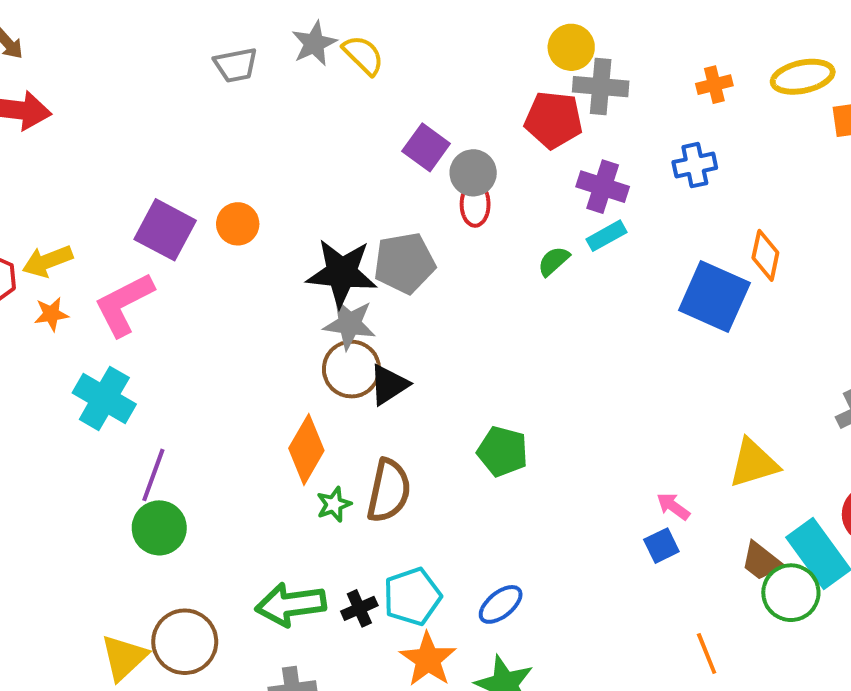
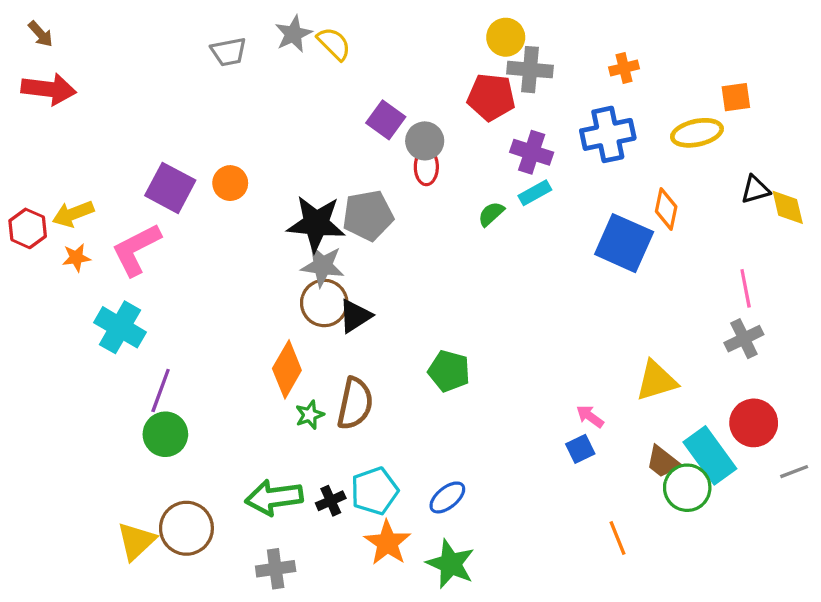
yellow ellipse: (803, 77) -> (697, 133), moved
blue cross: (695, 165) -> (608, 134), size x1.5

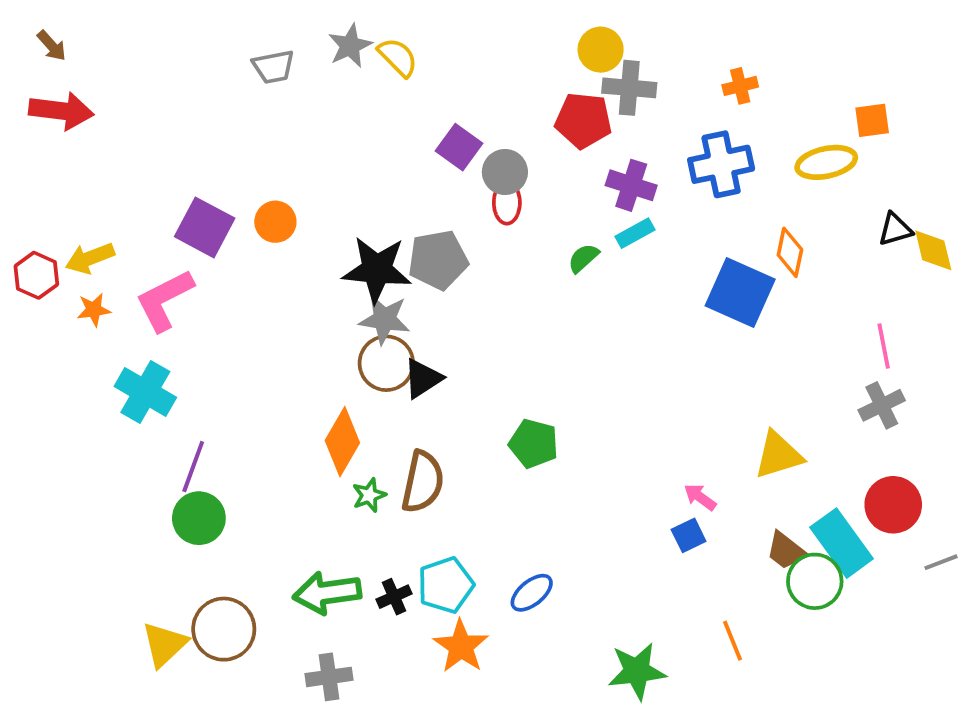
green star: (451, 564) -> (637, 671), moved, turned -30

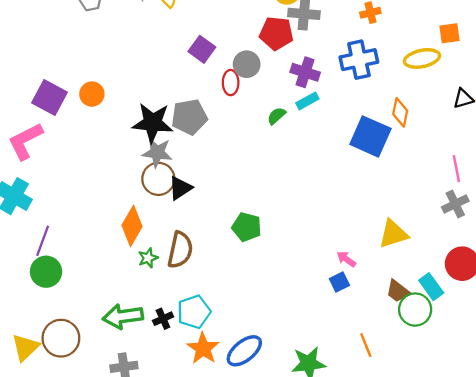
gray circle: (505, 172) -> (247, 64), moved
cyan rectangle: (842, 543) -> (431, 287), size x0.7
blue ellipse: (532, 593) -> (244, 351), moved, size x1.4

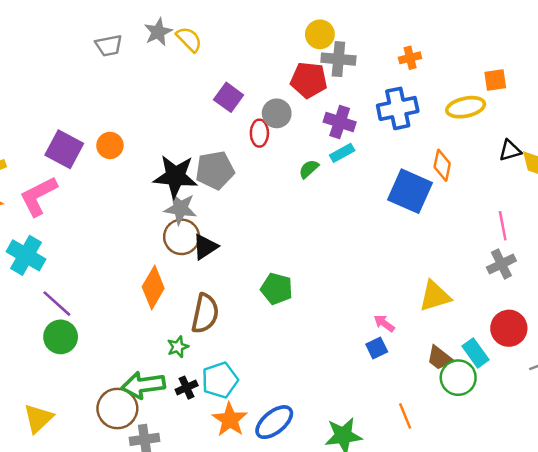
purple line: (43, 241) -> (57, 304), turned -68
green star: (148, 258) -> (178, 347), moved
brown circle: (61, 338) -> (117, 409), moved

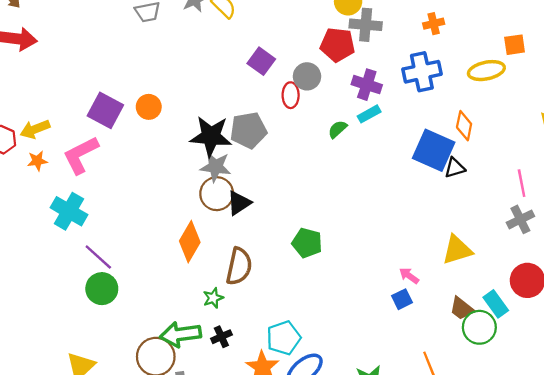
black triangle: (510, 150) -> (455, 168), moved
cyan pentagon: (220, 380) -> (284, 338), moved

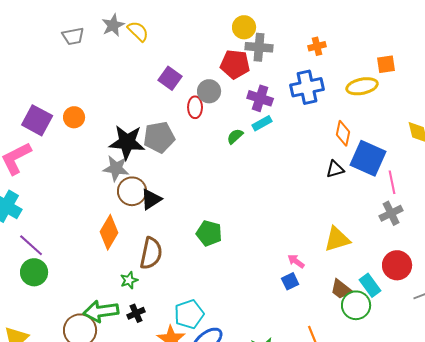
blue square: (434, 150) -> (368, 158), moved
gray star: (216, 167) -> (116, 168), moved

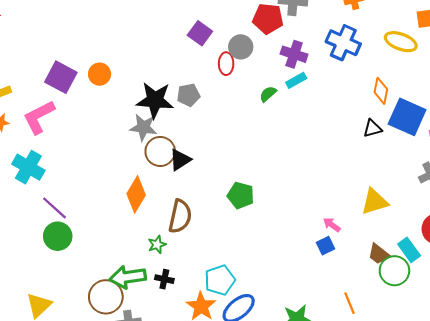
yellow ellipse: (362, 86) -> (401, 42), turned 32
blue cross: (307, 87) -> (343, 43), turned 36
gray pentagon: (159, 137) -> (188, 95), size x0.7
black cross: (136, 313) -> (164, 279), turned 36

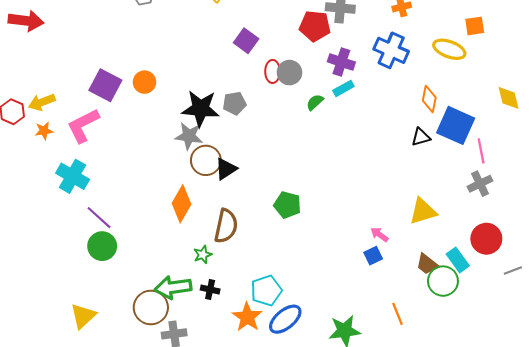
gray circle: (241, 47) -> (289, 73), moved

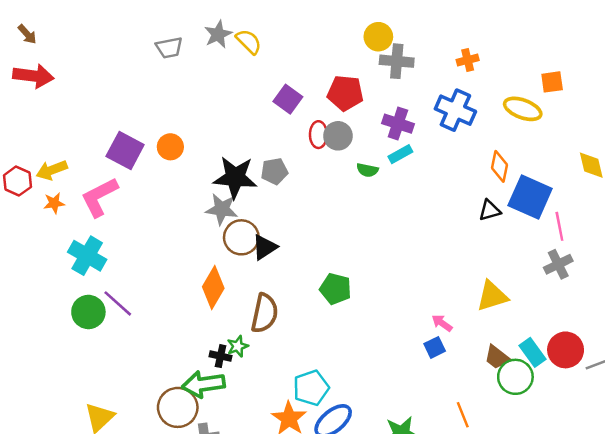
red pentagon: (315, 26) -> (345, 93), moved
green semicircle: (315, 102) -> (367, 170), turned -126
red circle: (486, 239) -> (566, 350), moved
green circle: (102, 246) -> (88, 312), moved
black cross: (210, 290) -> (221, 356), moved

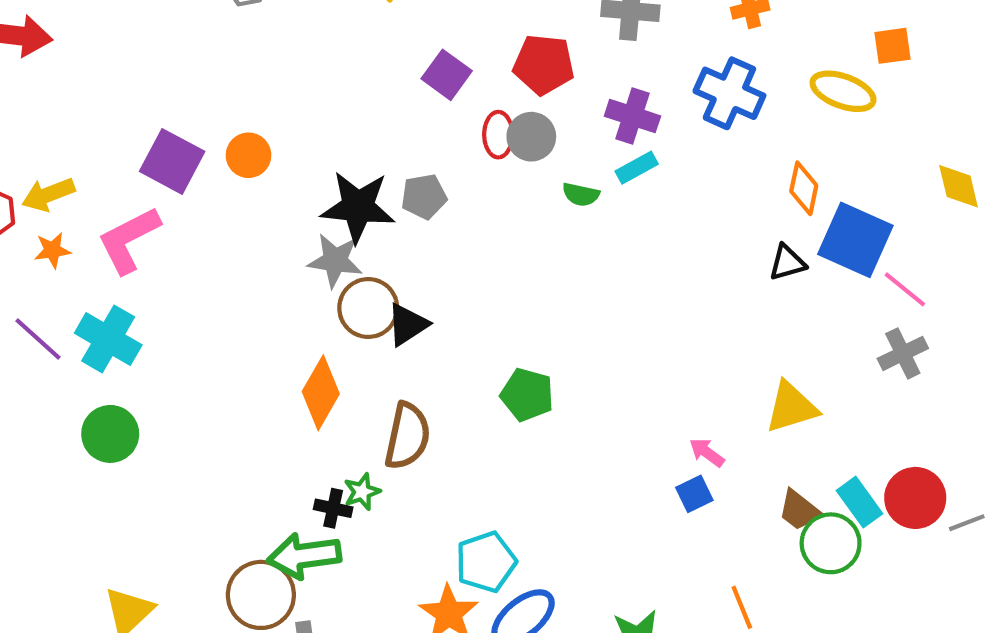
pink line: (559, 226) -> (905, 289), turned -40
purple line: (118, 303) -> (38, 339), moved

